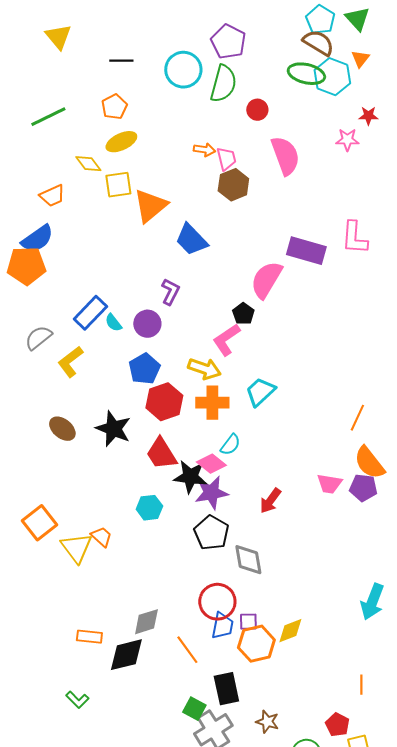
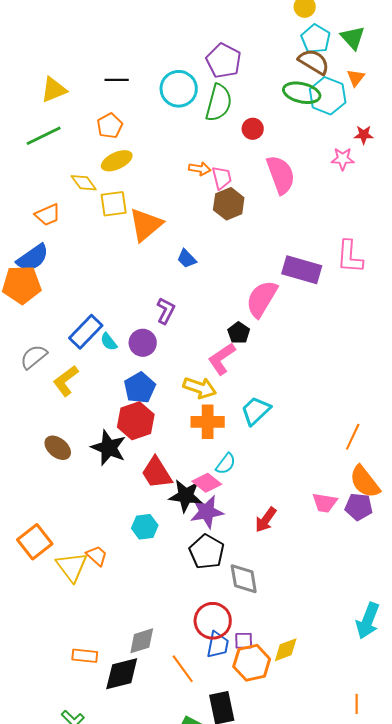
yellow triangle: (58, 37) -> (54, 90), moved, turned 48
blue trapezoid: (191, 240) -> (187, 259), size x0.6
red hexagon: (164, 402) -> (136, 421), moved

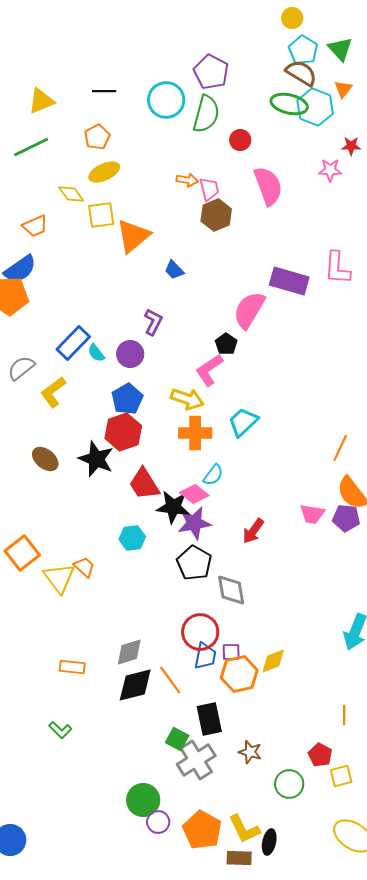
black diamond: (122, 674) -> (135, 685), moved

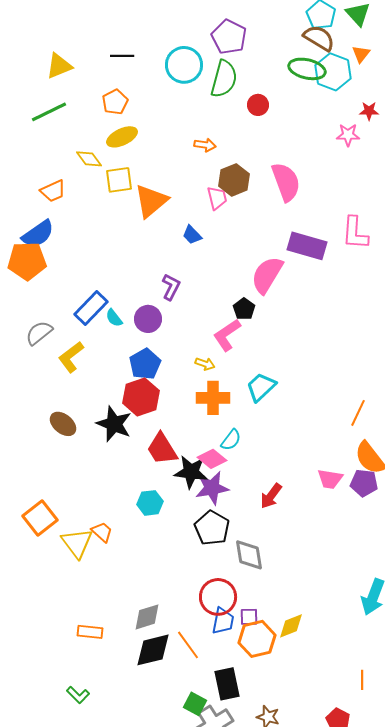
pink semicircle: (268, 186) -> (286, 182), moved
pink trapezoid: (209, 189) -> (217, 198), moved
yellow arrow: (187, 399) -> (205, 364), size x0.6

